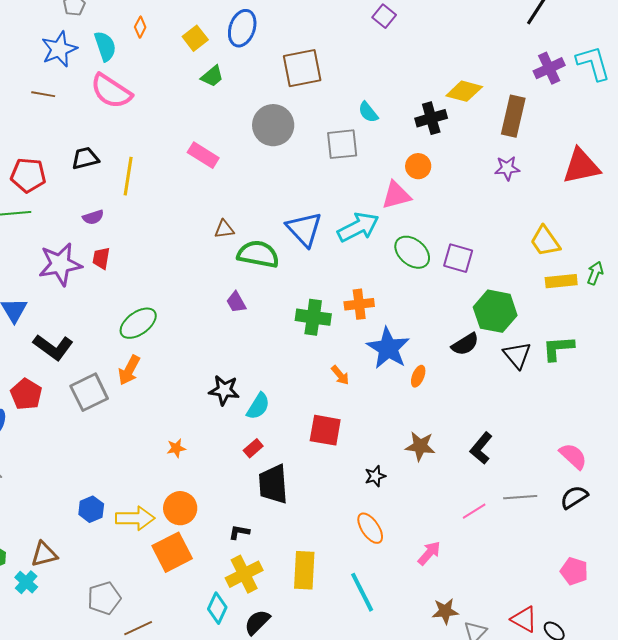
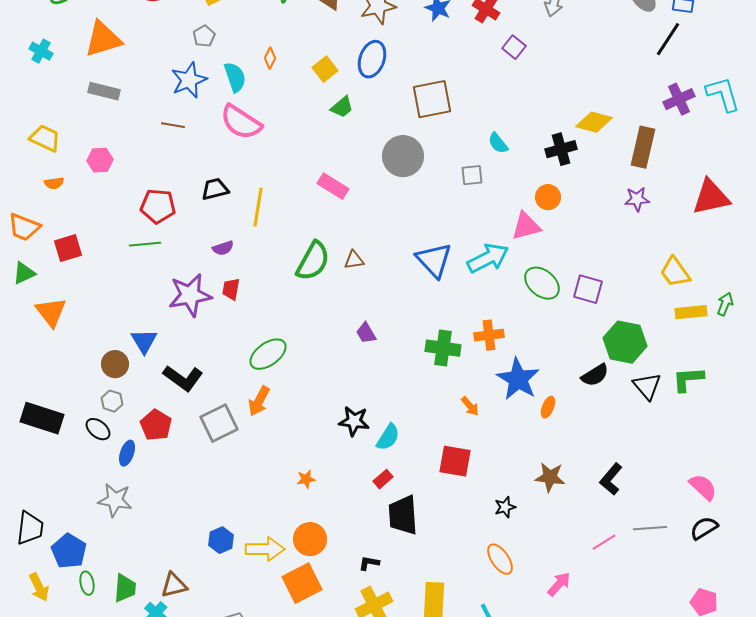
gray square: (342, 144) -> (472, 175), size x0.7
green semicircle: (258, 254) -> (313, 261), moved, turned 108

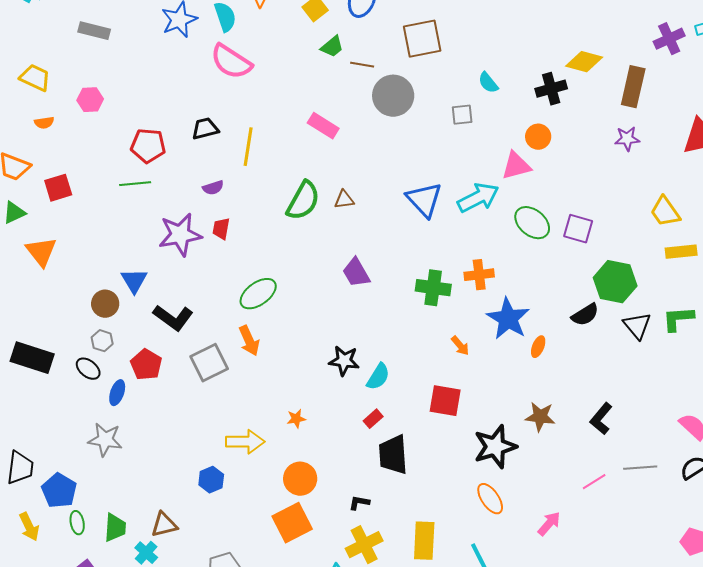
brown line: (173, 125) -> (362, 65), moved
purple trapezoid: (366, 333) -> (356, 273), size x1.4
orange arrow: (259, 401) -> (249, 341), turned -52
black star: (505, 507) -> (495, 447), size x2.0
yellow arrow: (265, 549) -> (245, 442), moved

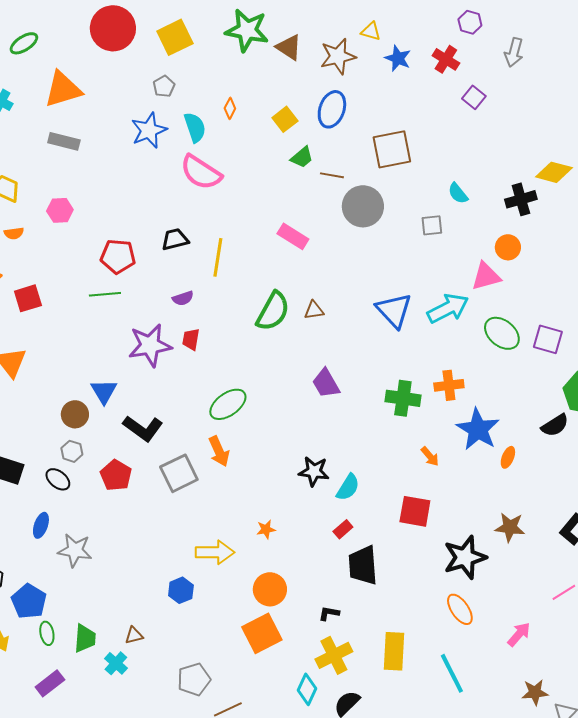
blue ellipse: (117, 393) -> (41, 525), moved
brown triangle: (164, 525) -> (134, 635), size x0.7

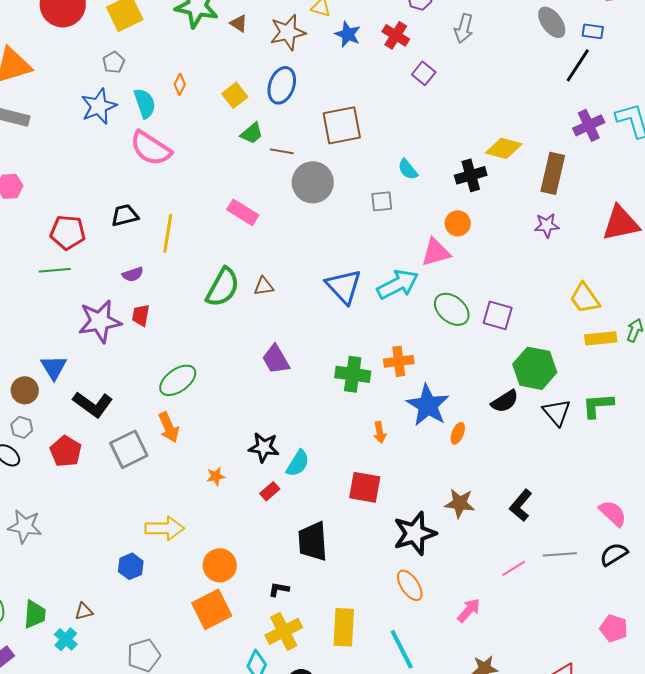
brown triangle: (289, 47) -> (239, 23), size x0.7
orange arrow: (430, 456) -> (380, 432), turned 30
orange star: (266, 529) -> (216, 476), moved
red rectangle: (343, 529) -> (270, 491), moved

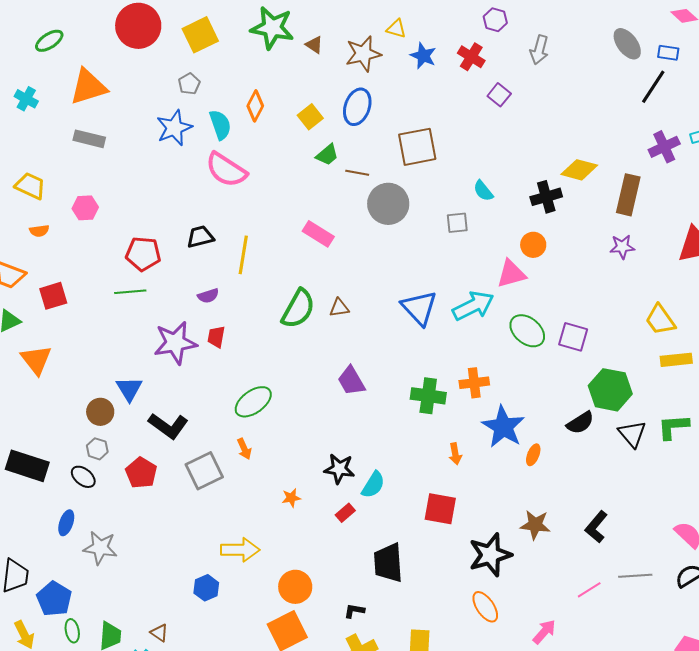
orange diamond: (180, 84) -> (255, 106), size x1.4
orange arrow: (169, 427) -> (244, 449), size x0.7
brown triangle: (84, 611) -> (159, 633), turned 48

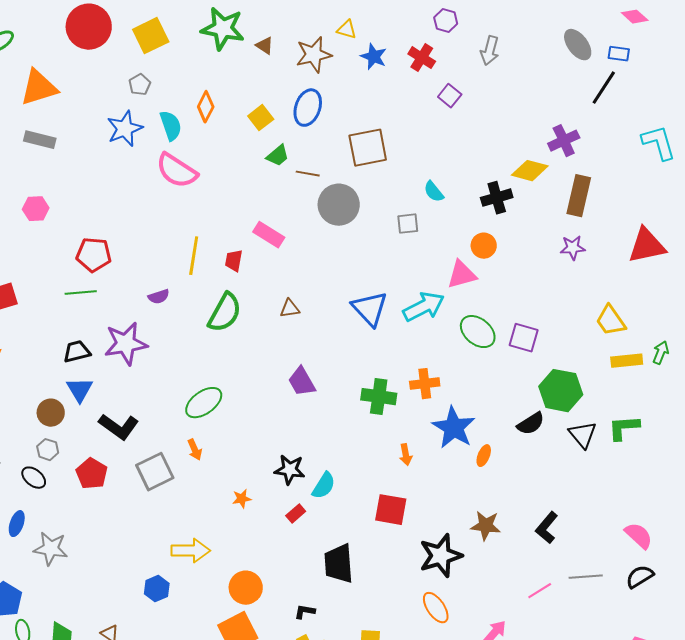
purple cross: (664, 147) -> (564, 141), moved
black trapezoid: (200, 237) -> (77, 352), moved
green semicircle: (298, 309) -> (225, 313), moved
red trapezoid: (216, 337) -> (234, 261), moved

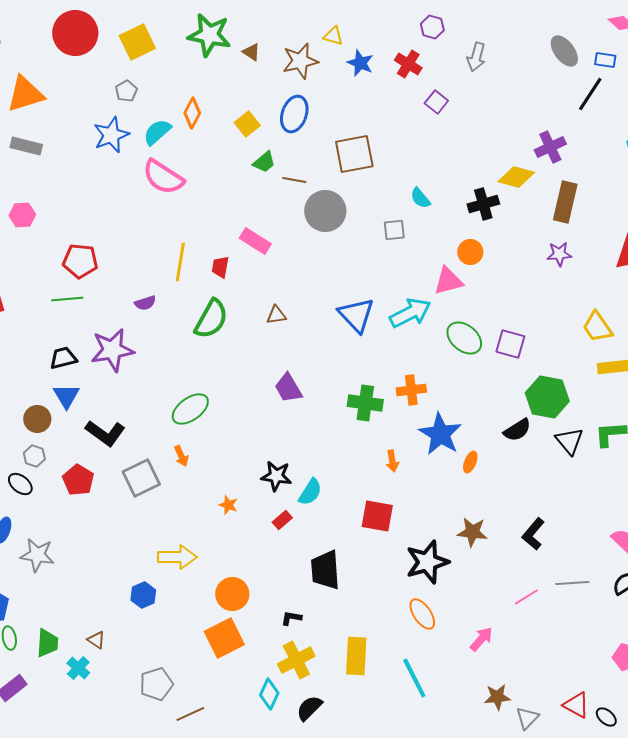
cyan semicircle: (171, 126) -> (157, 132), turned -112
orange star: (242, 499) -> (228, 505), turned 30

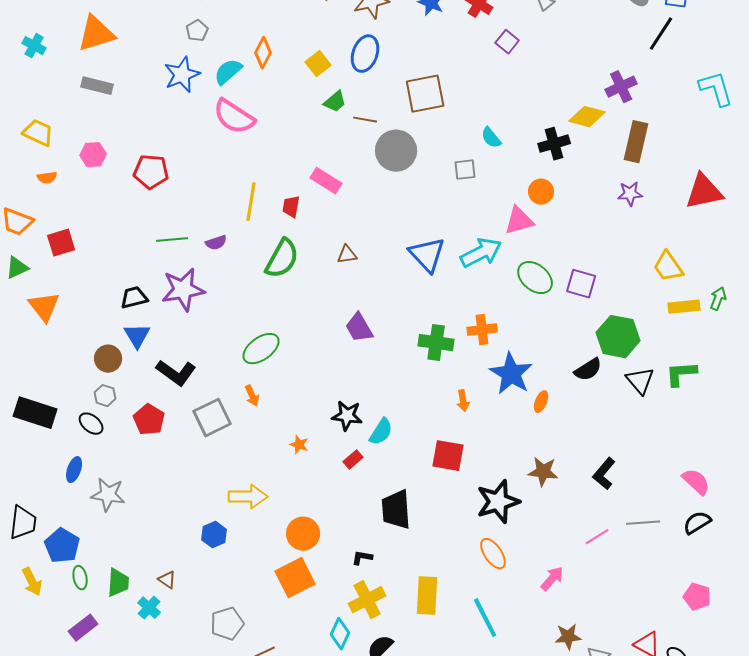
red pentagon: (80, 261) -> (151, 172), moved
green line: (67, 299) -> (172, 240), moved

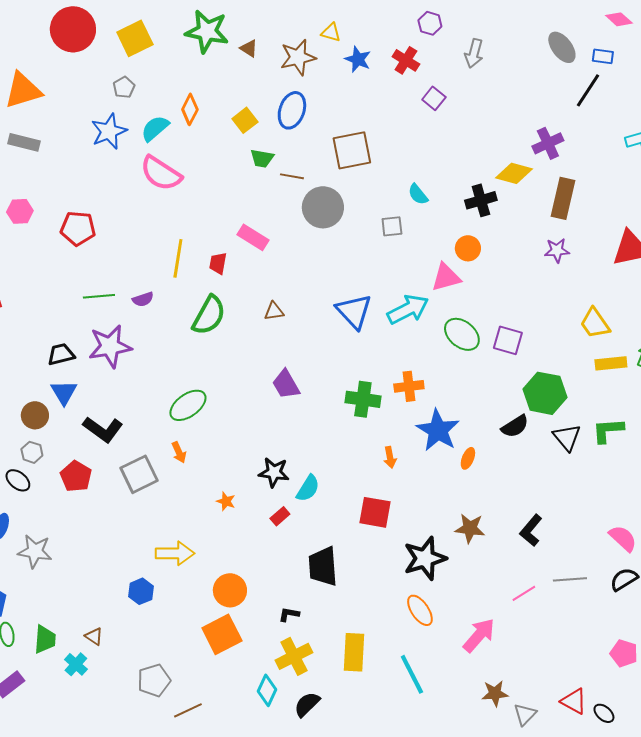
green trapezoid: (335, 102) -> (262, 158), turned 50
pink arrow: (552, 579) -> (479, 635), size x1.4

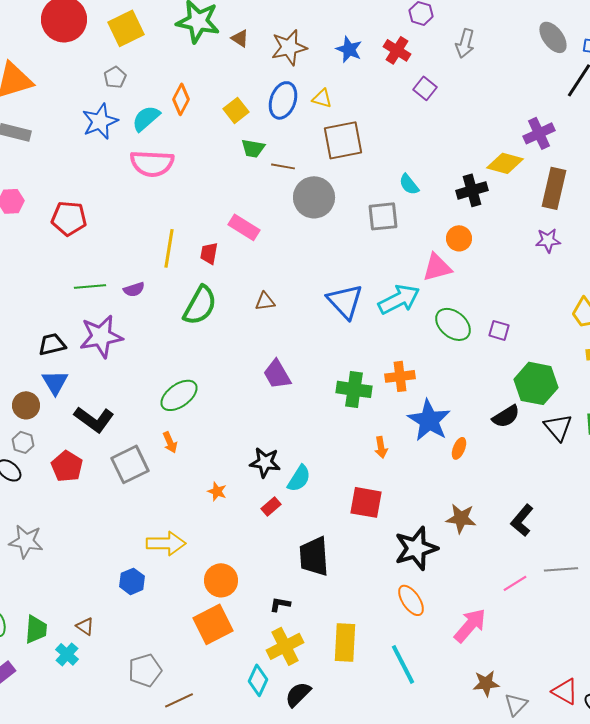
yellow triangle: (331, 32) -> (322, 98), moved
pink semicircle: (161, 173) -> (152, 163), turned -30
gray square: (392, 226) -> (383, 216), size x1.4
purple square: (508, 340) -> (499, 330), size x0.7

